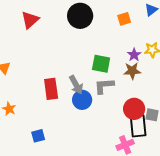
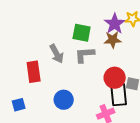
purple star: (134, 55) -> (115, 24), size x1.5
red rectangle: (51, 89) -> (34, 72), moved
blue circle: (82, 100) -> (64, 100), moved

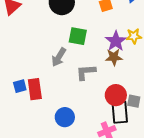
green square: (82, 33) -> (78, 36), moved
gray arrow: (57, 54) -> (59, 57), moved, turned 60
blue square: (19, 105) -> (20, 86), moved

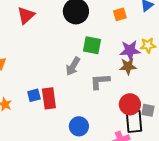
purple star: (116, 41) -> (130, 50), turned 30

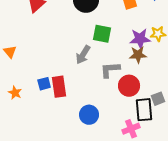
red circle: (130, 104) -> (129, 86), moved
gray square: (148, 110) -> (158, 99), turned -32

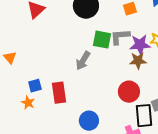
gray L-shape: (110, 70) -> (120, 37), moved
blue square: (44, 84) -> (35, 86), moved
orange star: (15, 93) -> (28, 103), moved

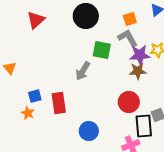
gray L-shape: (120, 37) -> (128, 38), moved, turned 65

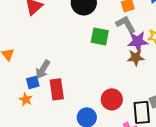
gray arrow: (83, 71) -> (43, 69), moved
red circle: (129, 102) -> (112, 99), moved

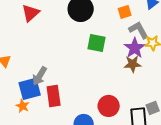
gray L-shape: (126, 24) -> (139, 30), moved
purple star: (138, 41) -> (135, 48), turned -30
blue square: (33, 82) -> (30, 89), size x1.6

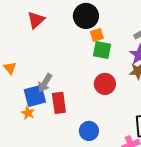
orange square: (125, 12) -> (97, 35), moved
red circle: (109, 106) -> (105, 84), moved

